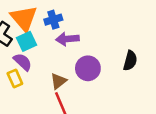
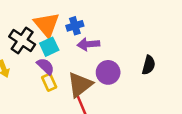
yellow rectangle: (15, 79) -> (49, 82), moved
brown triangle: (58, 81) -> (80, 85), size x1.6

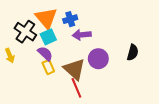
brown triangle: (80, 85) -> (74, 69), turned -40

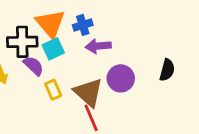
black cross: (25, 32) -> (22, 42), turned -35
purple semicircle: (45, 53) -> (34, 66), moved

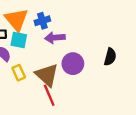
cyan square: (53, 49) -> (19, 40), turned 36

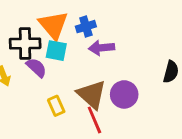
purple circle: (73, 64) -> (124, 94), moved
yellow rectangle: (19, 73) -> (56, 106), moved

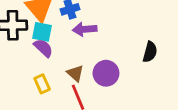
purple semicircle: (36, 68) -> (43, 48), moved
brown triangle: (92, 94) -> (75, 73), size x0.6

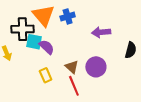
purple arrow: (85, 29) -> (101, 32), moved
cyan square: (42, 32) -> (34, 42), moved

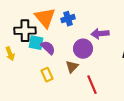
brown triangle: (72, 67) -> (72, 67), turned 32
purple circle: (96, 67) -> (83, 49), moved
red line: (74, 86) -> (92, 85), moved

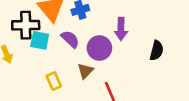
purple arrow: (100, 34) -> (121, 29), turned -84
purple semicircle: (48, 48) -> (70, 39), moved

